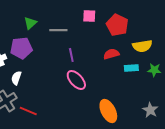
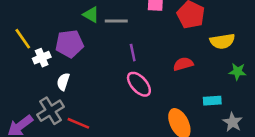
green triangle: (30, 23) -> (91, 15), moved, turned -48
red semicircle: (111, 54) -> (183, 64), moved
cyan rectangle: (131, 68) -> (212, 101), moved

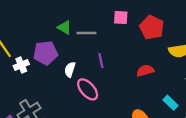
white semicircle: (63, 82) -> (70, 70), moved
pink ellipse: (139, 84) -> (88, 89), moved
cyan rectangle: (212, 101) -> (171, 103), turned 48

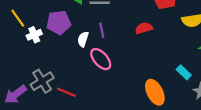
purple line: (101, 61) -> (102, 30), moved
red semicircle: (145, 71) -> (144, 28), moved

